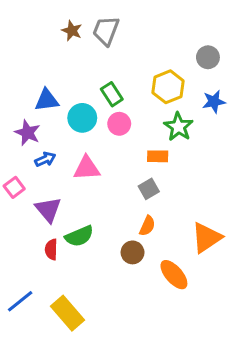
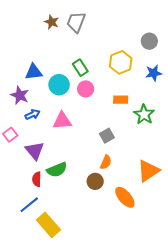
green star: (178, 127) -> (144, 114), moved
orange rectangle: (158, 156) -> (121, 100), moved
blue line: (20, 301) -> (29, 205), moved

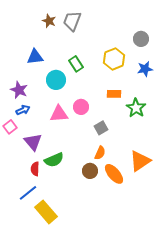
blue triangle: (34, 72) -> (35, 57), moved
pink circle: (86, 89) -> (81, 107), moved
blue arrow: (32, 114) -> (23, 110), moved
orange ellipse: (125, 197) -> (114, 174), moved

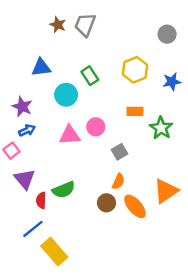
gray circle: (141, 39) -> (167, 34), moved
purple triangle: (33, 142) -> (25, 179), moved

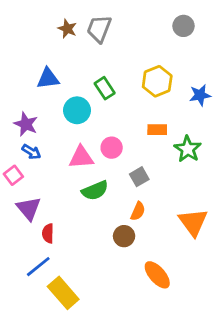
gray circle: (167, 34) -> (183, 26), moved
blue arrow: (27, 130) -> (31, 152), turned 56
green semicircle: (64, 190) -> (95, 190), moved
orange triangle: (166, 191) -> (193, 222), turned -32
orange ellipse: (135, 206) -> (157, 275), moved

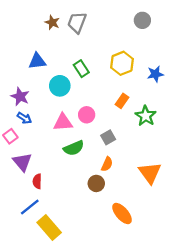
orange rectangle: (157, 130) -> (122, 101), turned -56

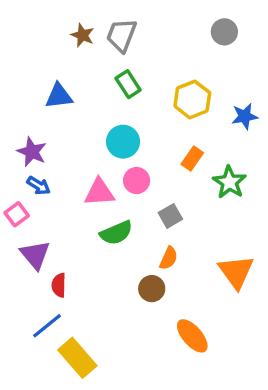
green rectangle: (81, 69) -> (128, 84), moved
cyan circle: (60, 86) -> (123, 142), moved

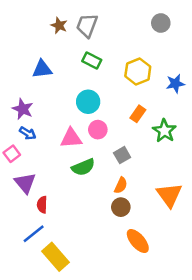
green rectangle: (128, 84) -> (92, 61), turned -30
brown circle: (152, 289) -> (121, 207), moved

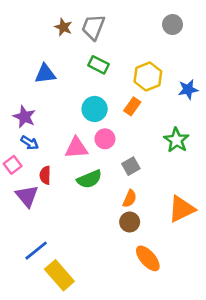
orange rectangle: (138, 114) -> (132, 106), moved
orange triangle: (169, 195) -> (182, 209), turned 40
red semicircle: (42, 205) -> (45, 175), moved

